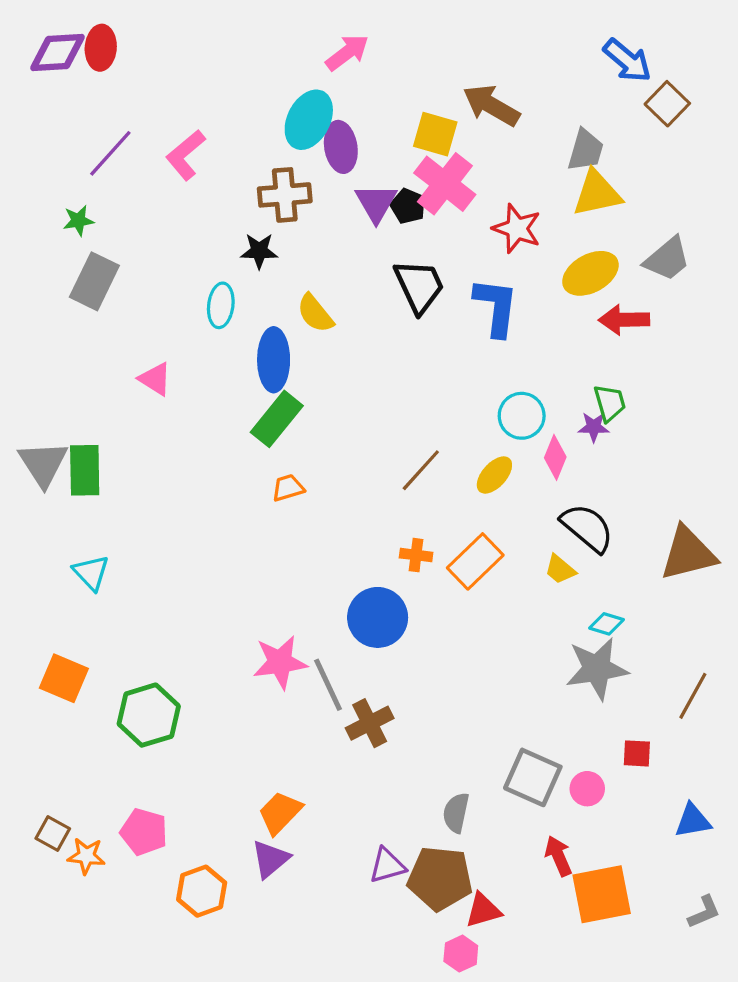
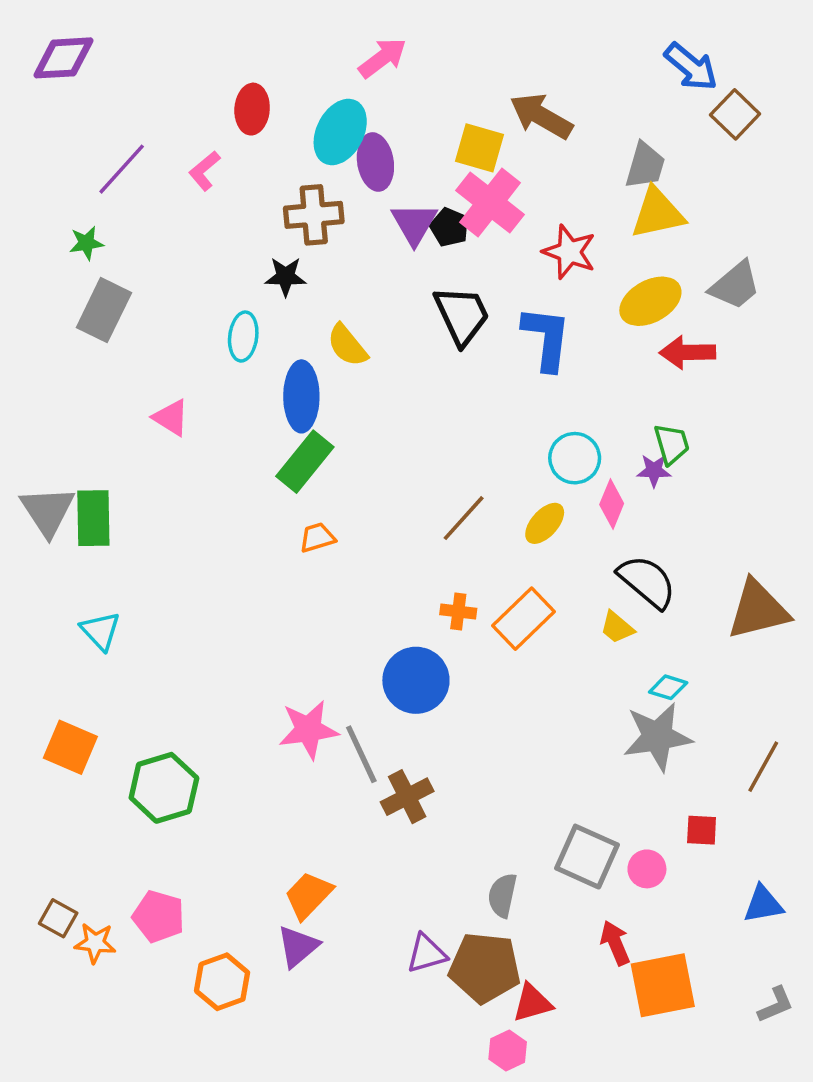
red ellipse: (101, 48) -> (252, 109), moved
pink L-shape: (186, 155) -> (204, 171), size x0.7

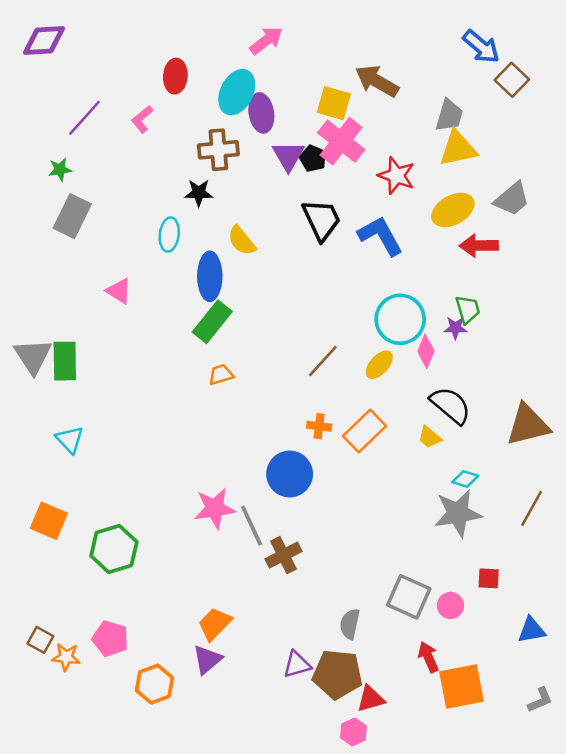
blue L-shape: (546, 338) -> (380, 236), turned -36
cyan circle: (575, 458) -> (400, 319), size x1.4
brown line: (763, 767) -> (532, 508), moved

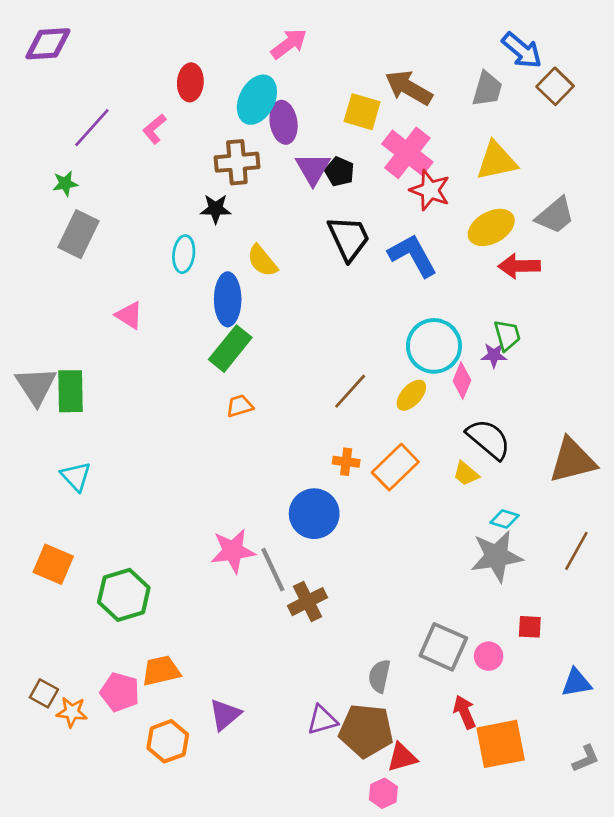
gray trapezoid: (449, 115) -> (487, 89), moved
pink cross: (341, 141) -> (407, 153), moved
orange trapezoid: (215, 624) -> (161, 671), moved, turned 33

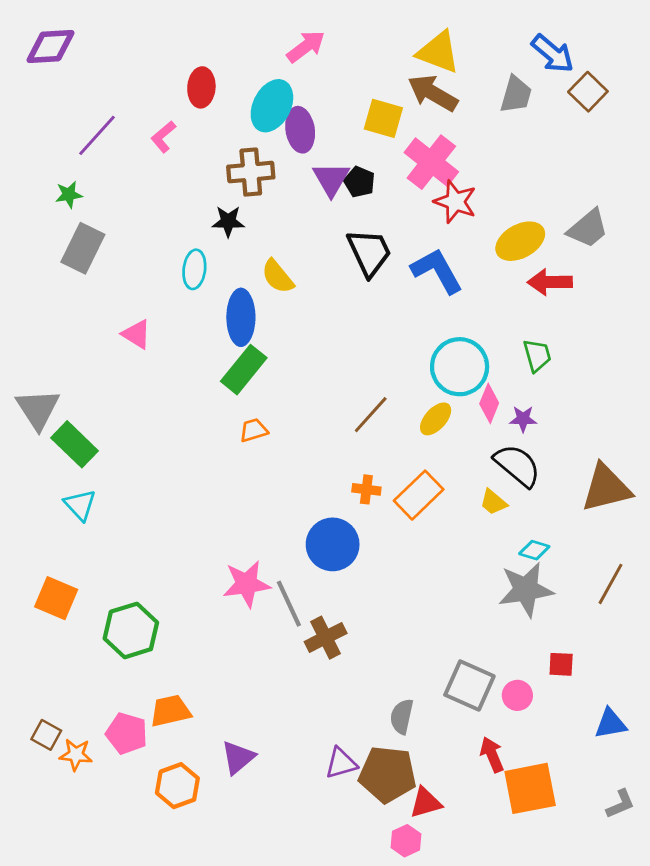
yellow triangle: (497, 161) -> (438, 52), moved, turned 33
purple star: (494, 355) -> (523, 419), moved
green rectangle: (71, 391) -> (74, 444), moved, turned -45

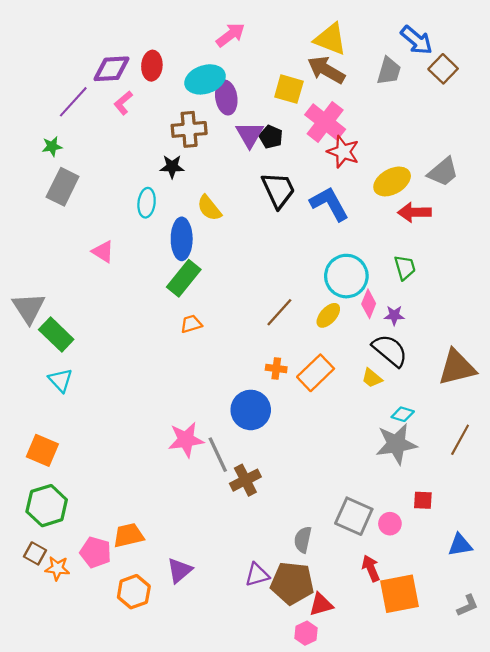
purple diamond: (50, 46) -> (112, 69), moved
cyan ellipse: (272, 106) -> (205, 79), turned 45
green hexagon: (131, 630) -> (47, 506), moved

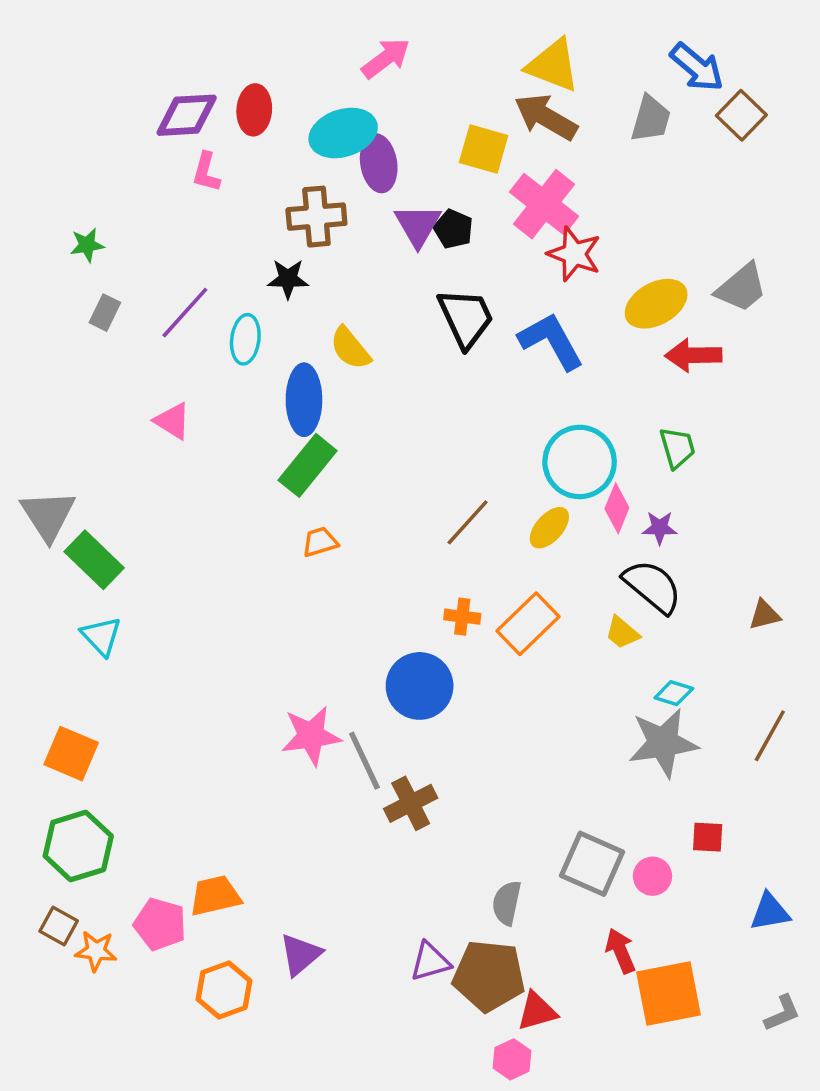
purple line: (73, 102) -> (185, 313), moved
pink L-shape: (123, 103) -> (206, 172), turned -35
gray rectangle: (63, 187) -> (105, 313), size x0.6
brown triangle: (457, 367) -> (764, 615), size x0.5

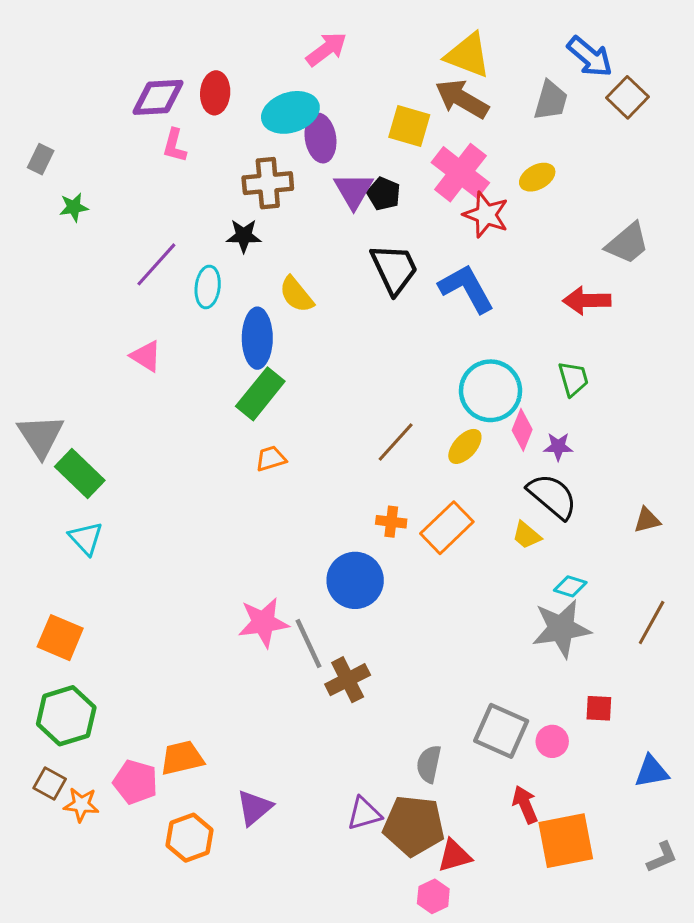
yellow ellipse: (656, 304) -> (537, 177), moved, size x0.7
gray rectangle: (105, 313) -> (41, 159), moved

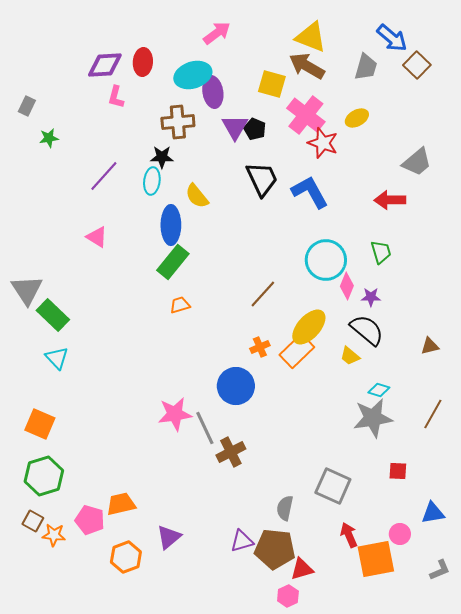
cyan ellipse: (208, 287) -> (152, 181), moved
yellow ellipse: (465, 446) -> (309, 327), moved, size x1.5
orange cross: (391, 522) -> (260, 347), turned -30
pink circle: (552, 741) -> (400, 534), moved

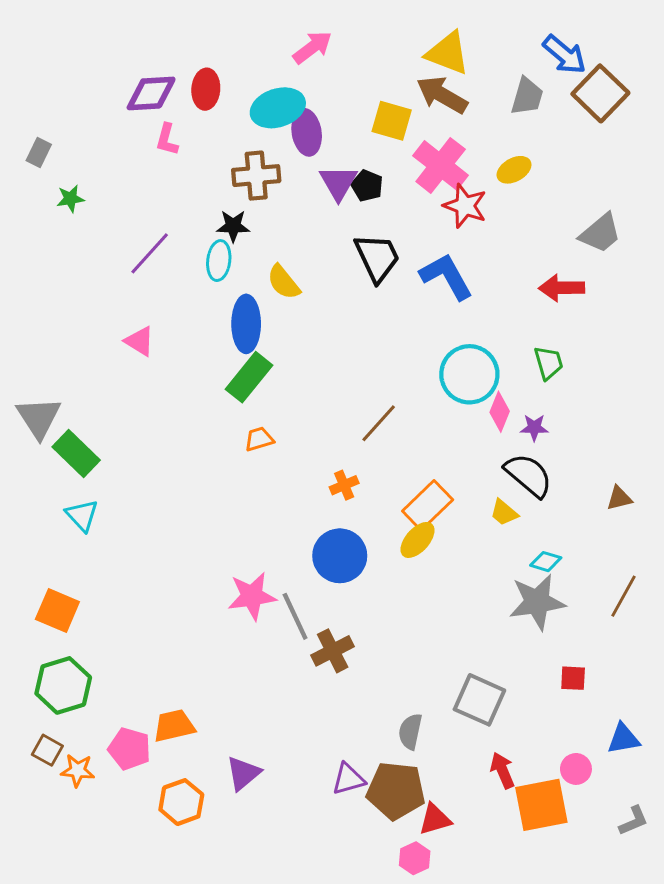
brown square: (417, 65) -> (600, 93), size x1.4
yellow ellipse: (309, 327) -> (418, 540), moved, size x0.7
orange cross: (260, 347) -> (344, 485), moved

